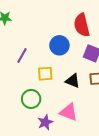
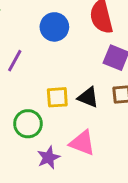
blue circle: (59, 45) -> (54, 27), moved
yellow square: (45, 74) -> (57, 97), moved

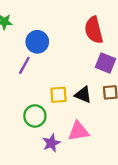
blue circle: (54, 27) -> (37, 42), moved
pink triangle: (82, 143) -> (78, 131), turned -30

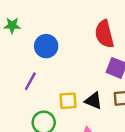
purple line: (24, 65) -> (30, 81), moved

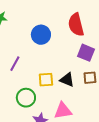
blue circle: (46, 46) -> (41, 35), moved

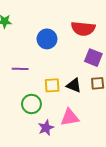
red semicircle: (76, 25) -> (83, 29), turned -70
purple line: (15, 64) -> (20, 69), turned 63

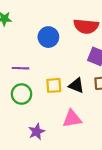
green circle: (31, 104) -> (22, 94), moved
purple star: (46, 128) -> (37, 132), moved

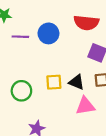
purple line: (20, 68) -> (20, 37), moved
pink triangle: (72, 119) -> (85, 106), moved

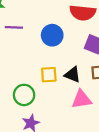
blue circle: (48, 33) -> (52, 35), moved
green circle: (21, 91) -> (24, 95), moved

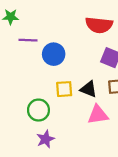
blue circle: (52, 35) -> (54, 54), moved

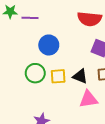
purple line: (28, 40) -> (30, 18), moved
green circle: (38, 110) -> (35, 73), moved

